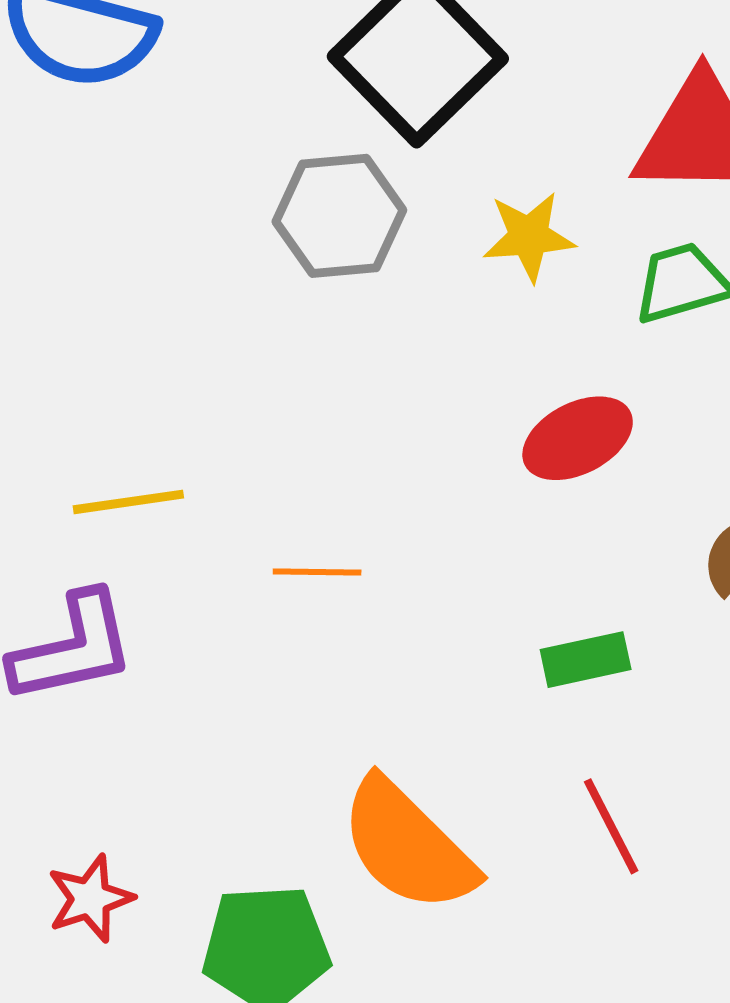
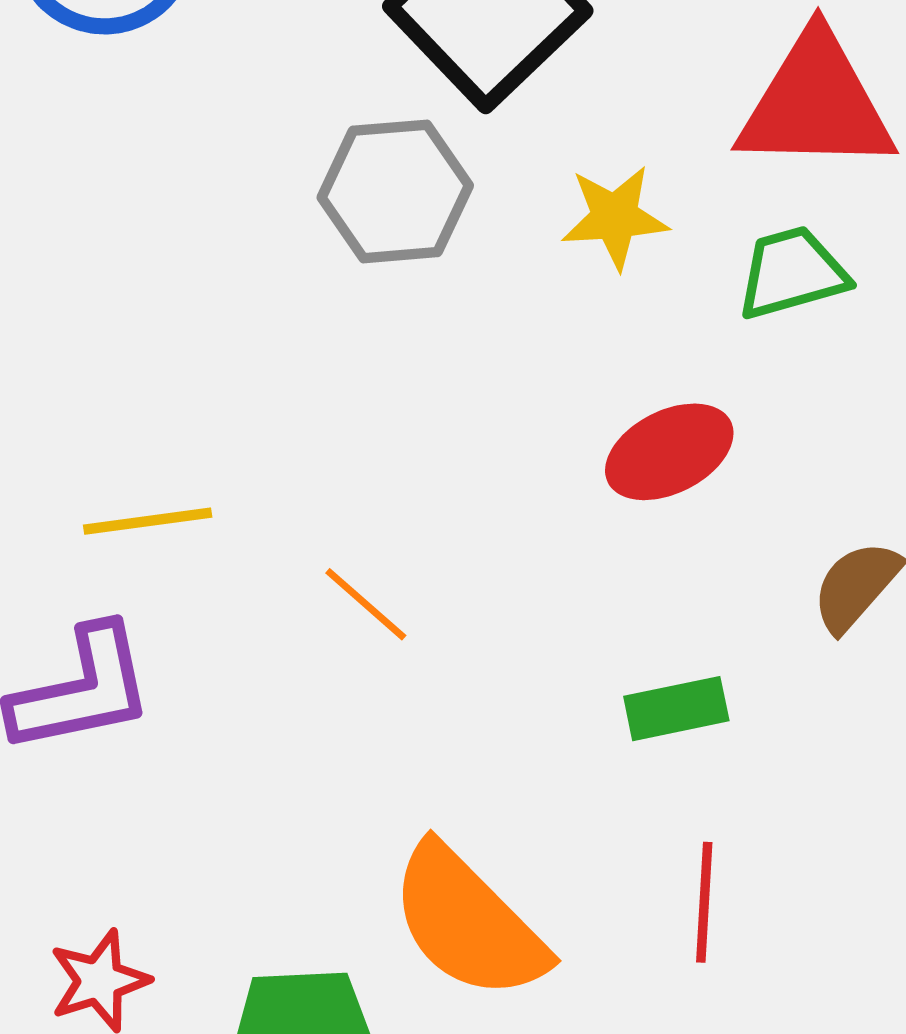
orange line: (317, 572) -> (366, 604), turned 40
red line: (611, 826) -> (704, 902), turned 30

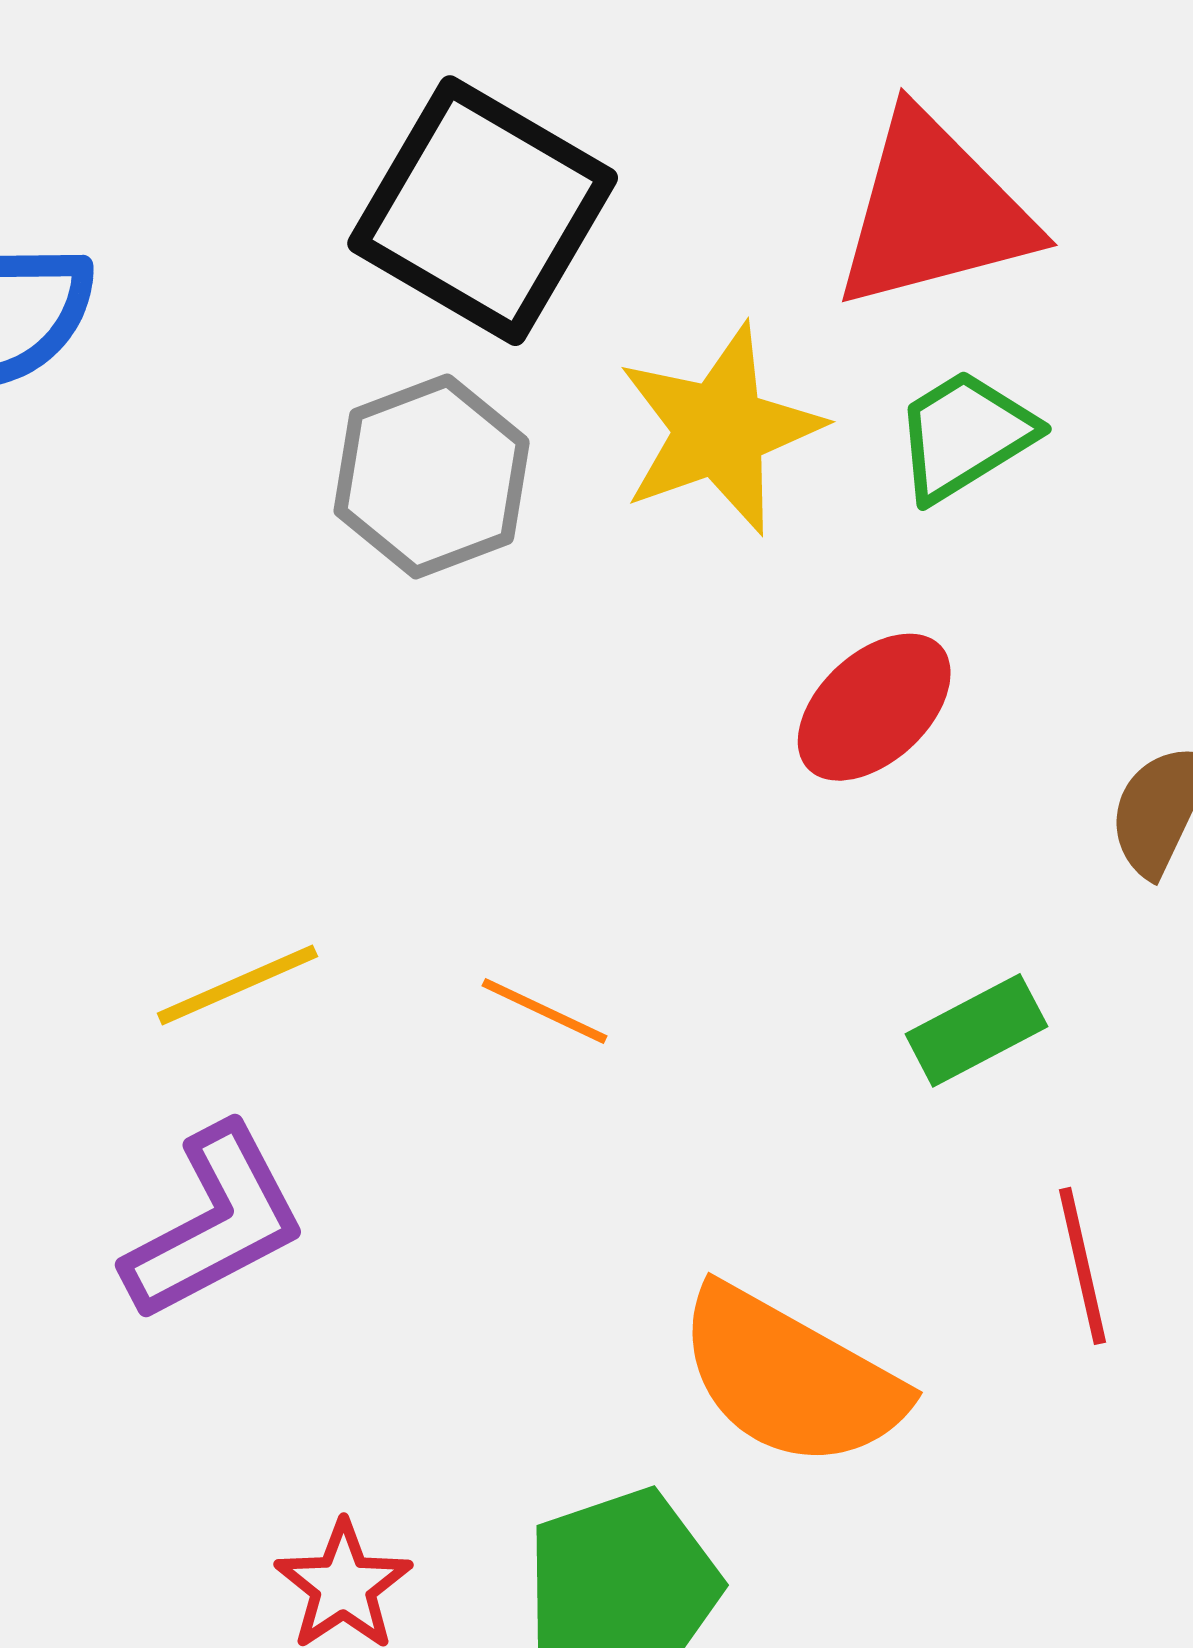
yellow star: (615, 217) -> (720, 429), size x1.5

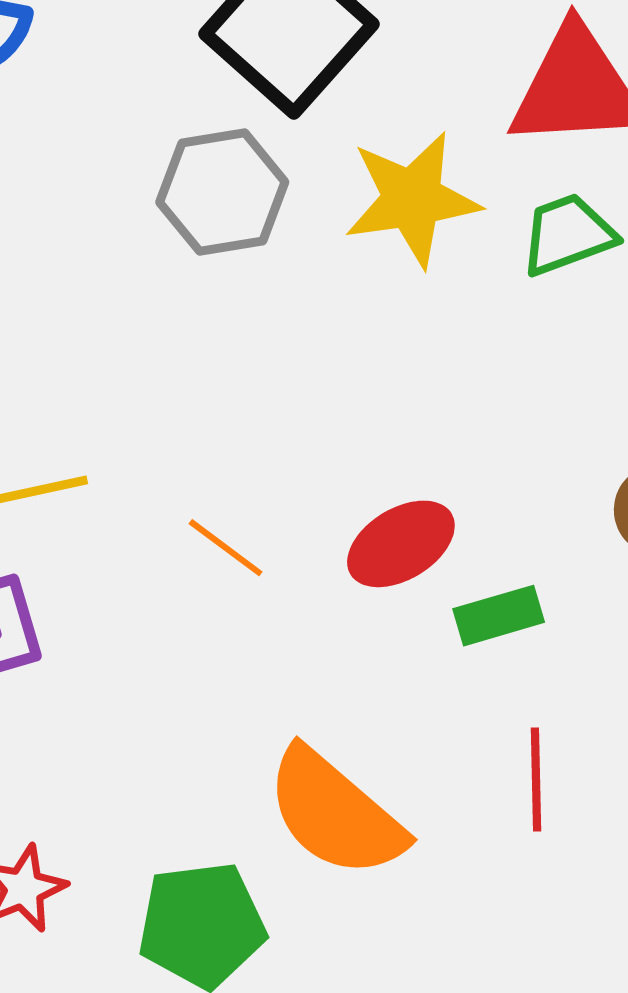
red ellipse: (874, 707) -> (401, 544), moved

